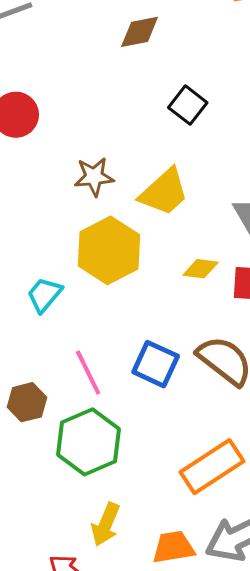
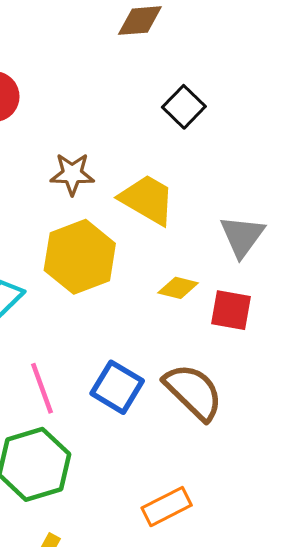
yellow trapezoid: (164, 192) -> (147, 200), turned -114
orange rectangle: (212, 467) -> (167, 507), size x0.7

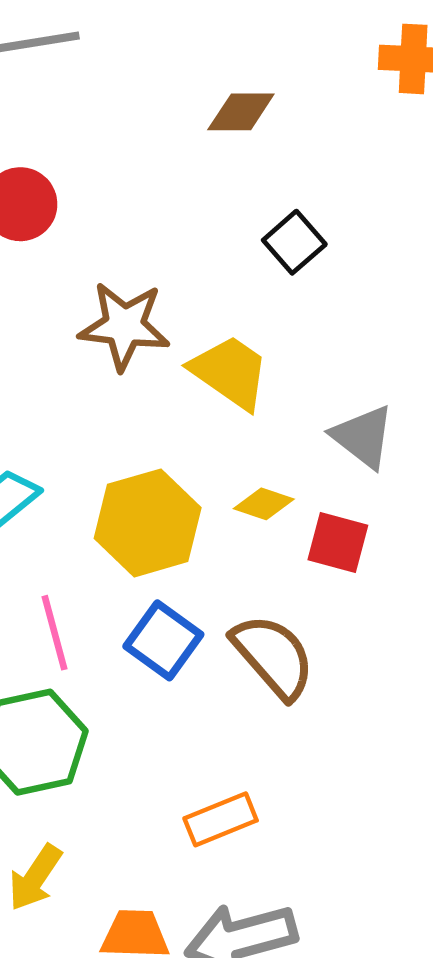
brown star: (72, 174) -> (124, 326), size x1.4
gray triangle: (242, 236) -> (363, 437), turned -33
yellow hexagon: (80, 257) -> (148, 523), moved

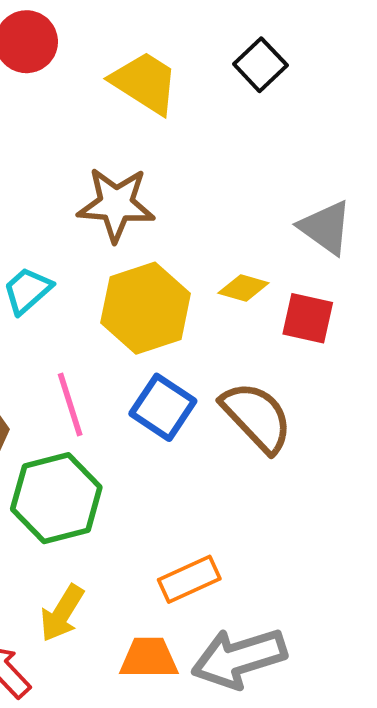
brown star: (124, 326) -> (116, 204), moved
yellow trapezoid: (230, 372) -> (145, 83), moved
orange rectangle: (221, 819) -> (189, 579), moved

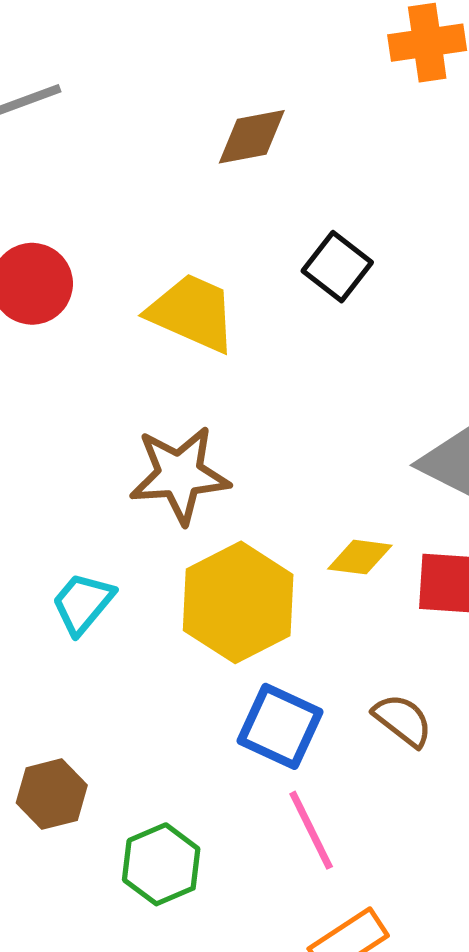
pink line: (70, 404) -> (311, 830), moved
brown semicircle: (257, 417) -> (403, 720), size x0.6
green hexagon: (56, 498) -> (161, 864), size x0.7

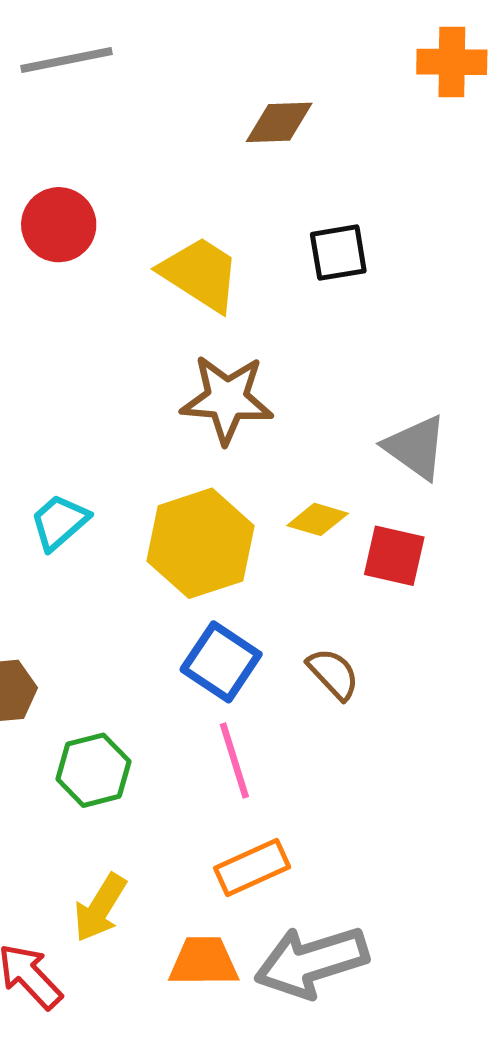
black square: (337, 267) -> (338, 253), turned 34
brown star: (180, 475) -> (227, 399), moved

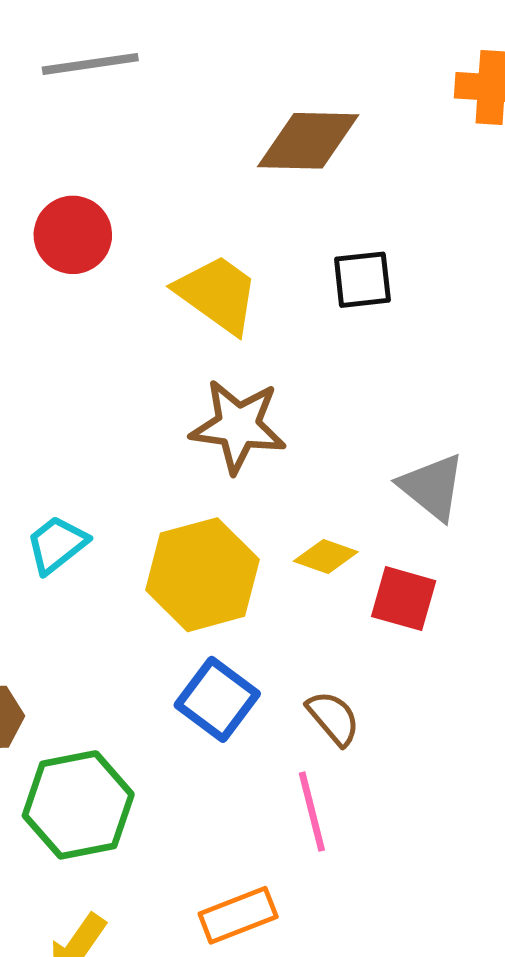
brown diamond: (279, 122) -> (308, 141), size x1.4
pink line: (234, 761) -> (312, 812), moved
green hexagon: (93, 770) -> (78, 805), size x1.4

